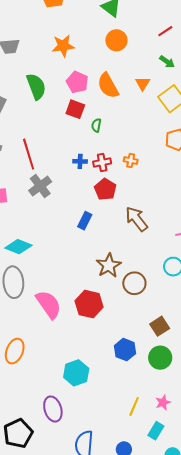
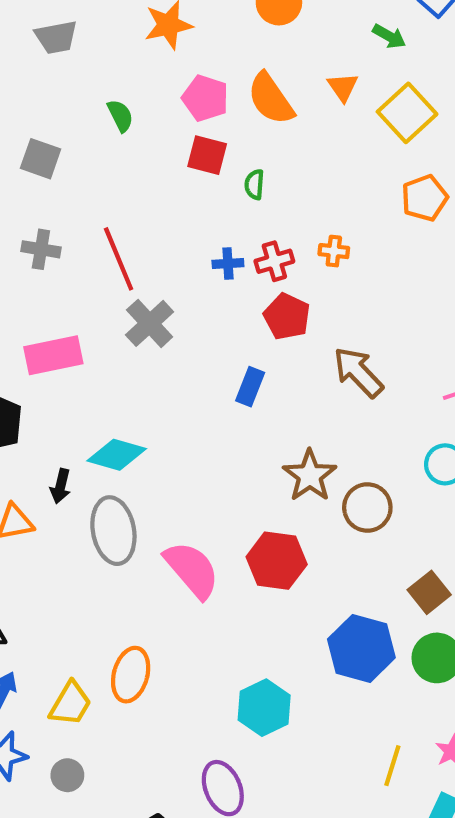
green semicircle: (36, 86) -> (120, 116), size x0.6
blue hexagon: (125, 350) -> (361, 648), size x1.4

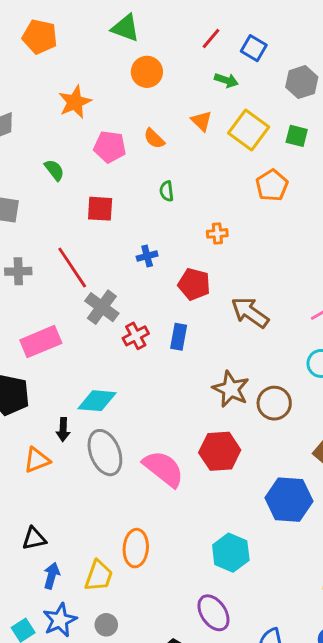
orange semicircle: (271, 99) -> (154, 139), size x0.6
red square: (207, 155) -> (100, 209), moved
green semicircle: (254, 185) -> (167, 191), moved
red cross: (274, 261) -> (136, 336), moved

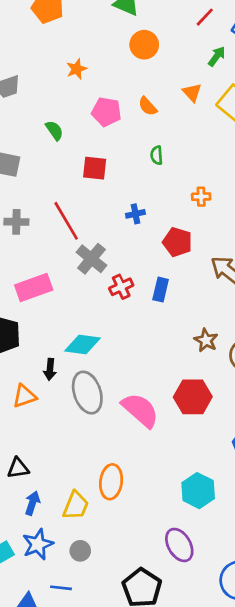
green arrow: (226, 80) -> (217, 56), turned -75
orange star: (75, 102) -> (77, 69), size x0.7
brown star: (231, 389) -> (206, 340), size x0.7

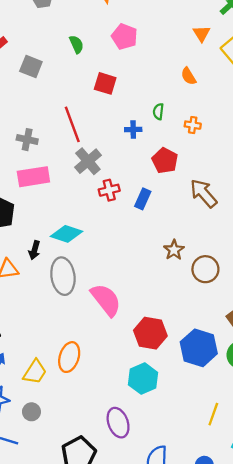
orange semicircle: (148, 106) -> (189, 76), moved
green semicircle: (157, 155) -> (158, 112), moved
gray cross: (16, 222) -> (27, 140), moved
red hexagon: (193, 397) -> (150, 333), moved

